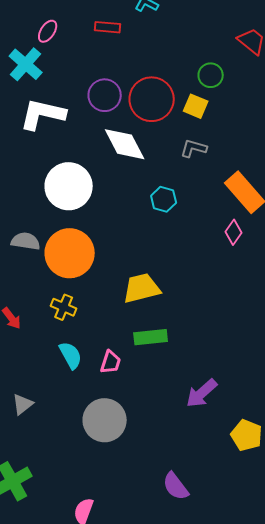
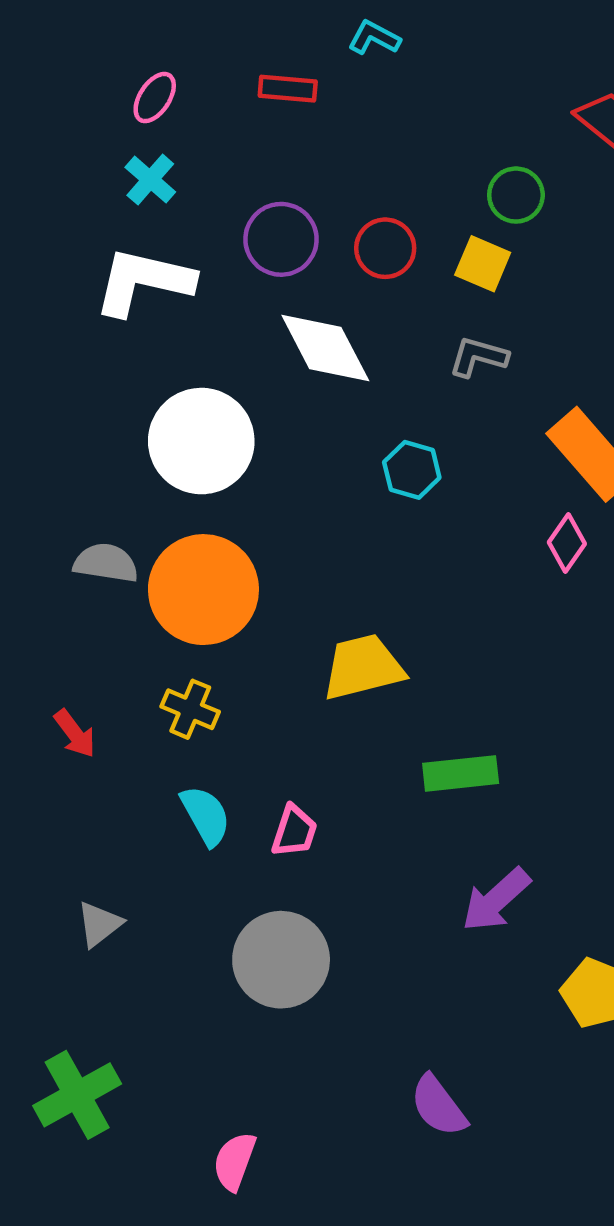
cyan cross: (26, 64) -> (150, 180), moved, size x0.7
red circle: (152, 99) -> (385, 248), size x0.6
green rectangle: (151, 337) -> (461, 773), moved

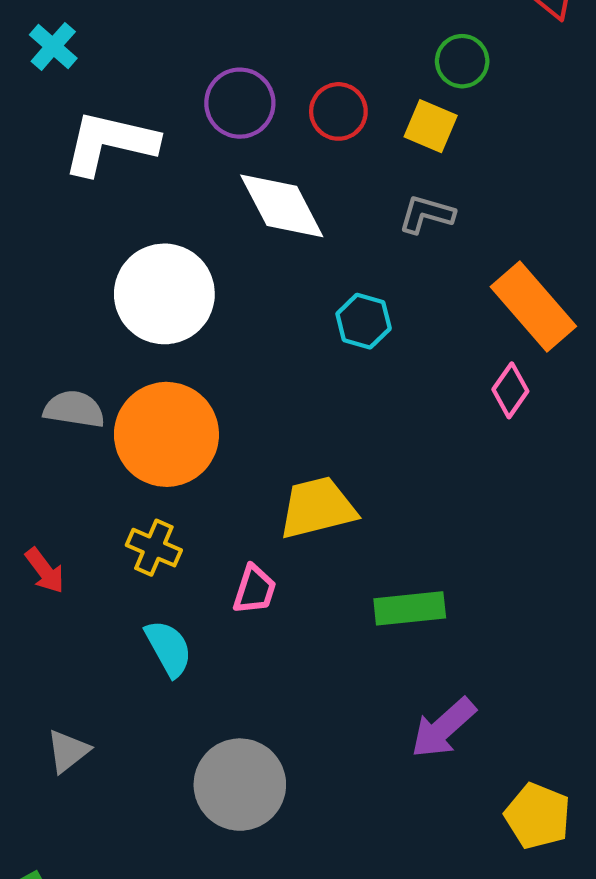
cyan cross: (150, 180) -> (53, 46), moved
pink trapezoid: (294, 831) -> (255, 590), moved

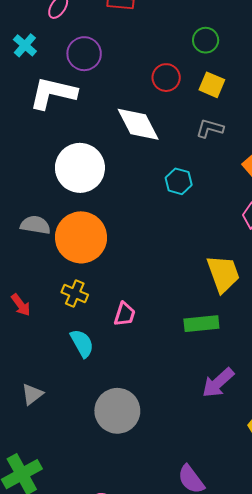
green circle: (462, 61) -> (206, 40), moved
purple circle: (240, 103) -> (84, 54), moved
yellow trapezoid: (317, 508) -> (223, 274), moved, turned 84

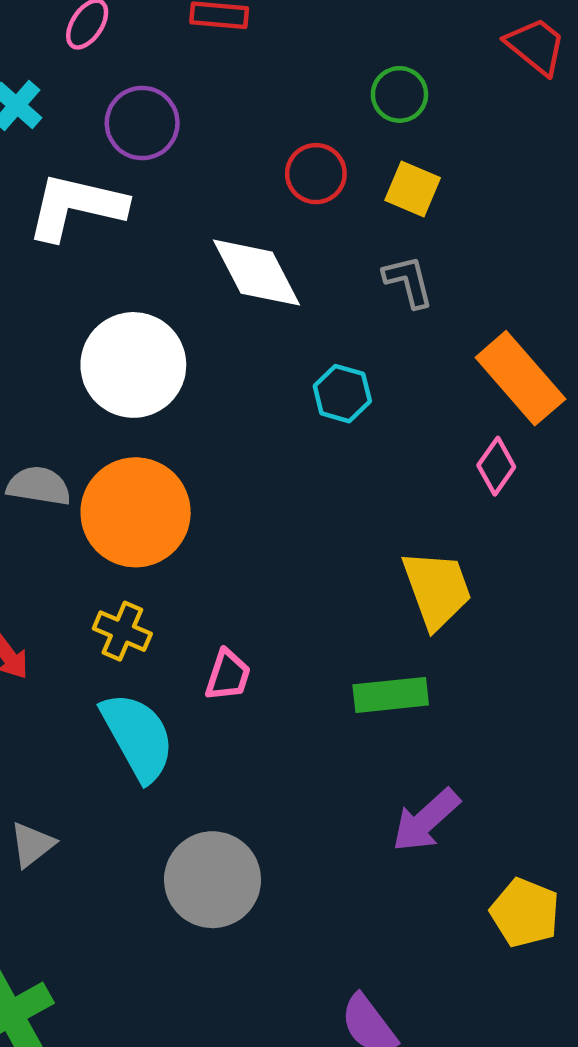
gray L-shape: (210, 128) -> (408, 281), turned 60
cyan semicircle: (82, 343) -> (138, 737), size x1.5

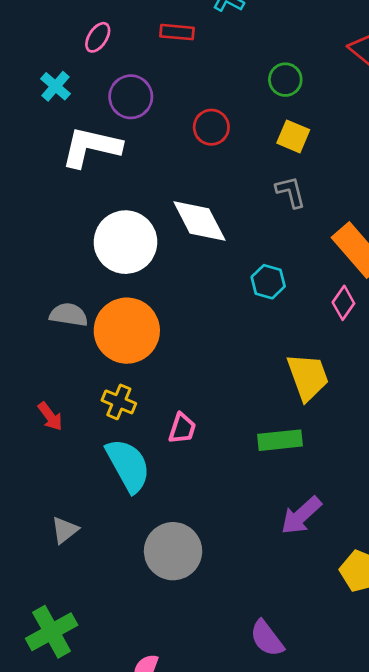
red circle: (316, 174) -> (211, 127), moved
white diamond: (257, 273) -> (199, 221), moved
cyan hexagon: (342, 394) -> (268, 282), moved

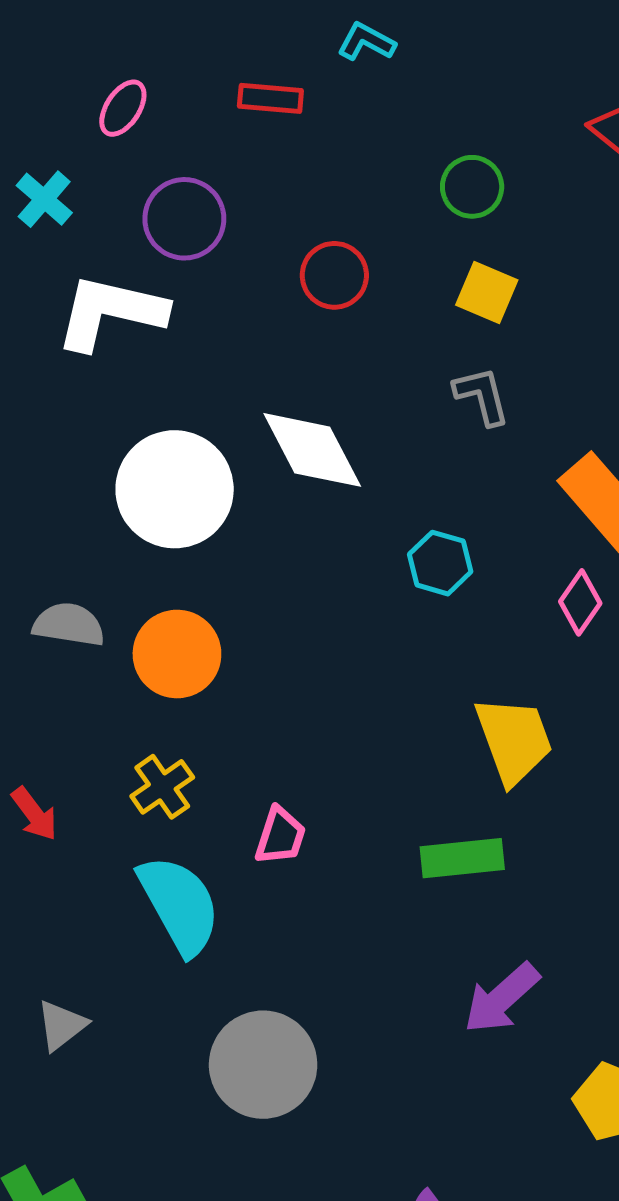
orange circle: (127, 331) -> (177, 654), size x0.7
yellow cross: (119, 402) -> (162, 787), turned 32

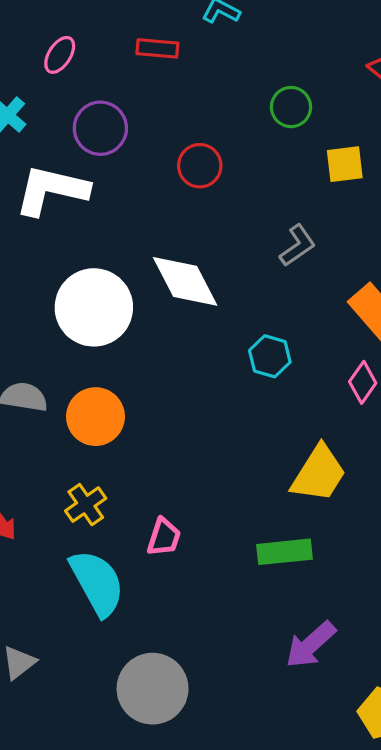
yellow square: (487, 293) -> (345, 164), moved, turned -30
gray L-shape: (482, 396) -> (298, 246), turned 69
yellow trapezoid: (514, 740) -> (319, 474), turned 52

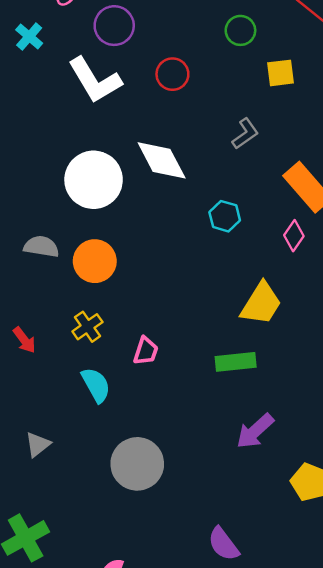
purple circle: (100, 128) -> (114, 26), moved
white L-shape: (52, 190) -> (95, 80), moved, turned -134
cyan semicircle: (97, 583) -> (96, 385), size x0.7

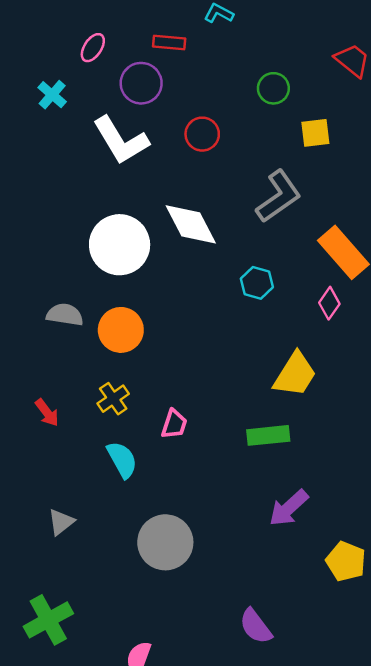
gray L-shape: (245, 134) -> (279, 196), size x1.6

